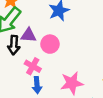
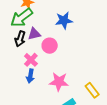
purple triangle: (29, 35) -> (34, 34), turned -32

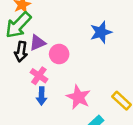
blue star: (64, 20) -> (101, 32), moved
pink star: (59, 82) -> (78, 97), turned 30

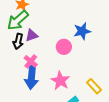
pink circle: (59, 54) -> (64, 47), moved
blue arrow: (42, 96) -> (31, 77), size x1.6

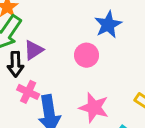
pink cross: (31, 61) -> (28, 92), moved

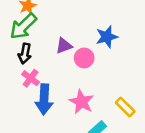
purple triangle: (34, 50) -> (64, 46), moved

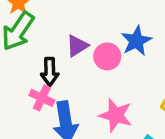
blue star: (107, 37) -> (136, 41), moved
black arrow: (25, 54) -> (50, 72), moved

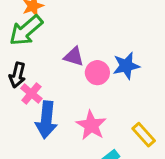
purple triangle: (77, 46) -> (74, 57), turned 35
black arrow: (50, 72) -> (17, 75), moved

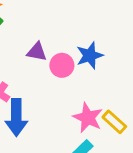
pink star: (91, 125) -> (88, 118), moved

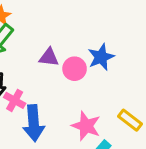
pink star: (88, 118) -> (86, 126), moved

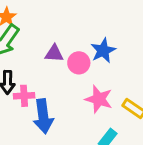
pink cross: (15, 100) -> (24, 96), turned -30
pink star: (86, 126) -> (99, 99), moved

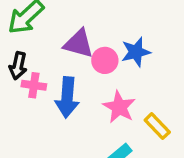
purple triangle: (54, 53) -> (79, 44), size x1.4
blue arrow: (43, 116) -> (67, 97), moved

